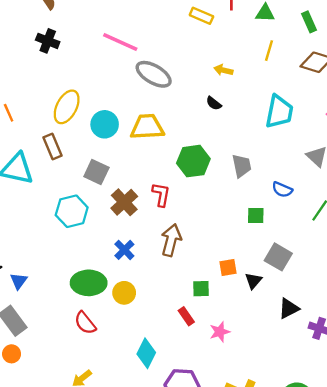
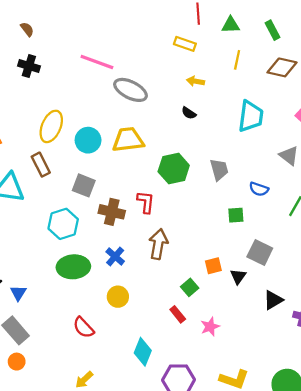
yellow rectangle: (201, 16) -> (185, 44), moved
brown cross: (124, 202) -> (112, 212), turned -30
green ellipse: (89, 283) -> (73, 267), moved
green square: (201, 289) -> (190, 287), turned -35

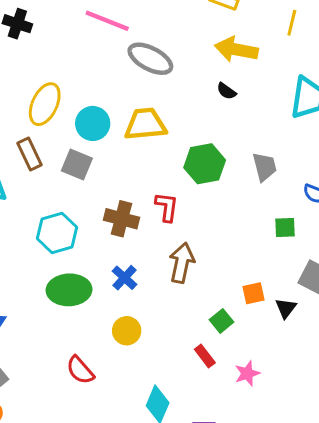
yellow arrow: (195, 81) -> (236, 50), size x1.8
gray square: (84, 185) -> (77, 164), moved

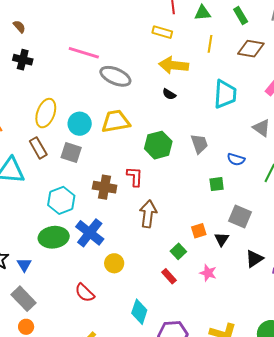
blue cross: (125, 278) -> (90, 233), moved, size x1.6
green ellipse: (69, 290) -> (54, 237), moved
pink star: (247, 373) -> (208, 273), moved, turned -30

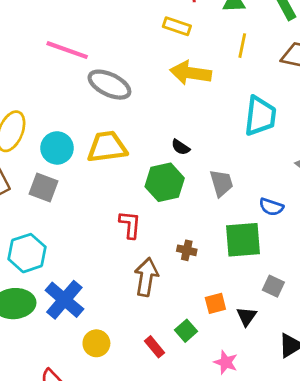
black semicircle: (169, 94) -> (181, 147), moved
green square: (217, 184) -> (243, 240), size x1.8
brown cross: (105, 187) -> (187, 250), moved, size x0.6
gray square: (240, 216) -> (273, 286), size x0.7
red rectangle: (169, 276) -> (154, 347), moved

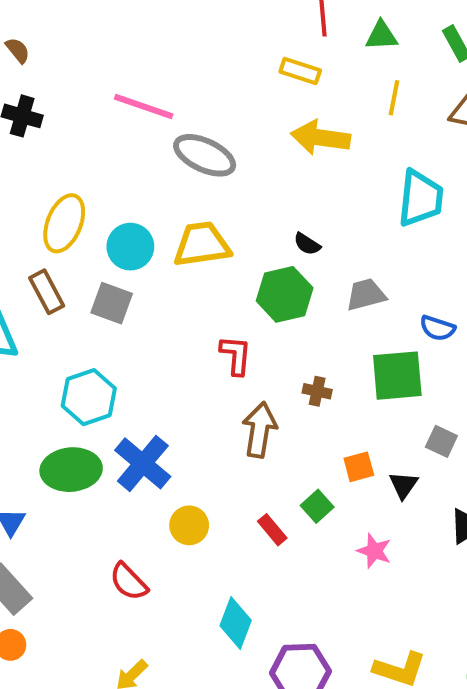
gray trapezoid: (221, 183) -> (366, 295), turned -88

